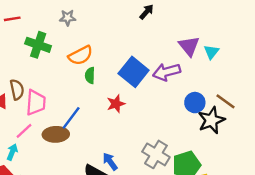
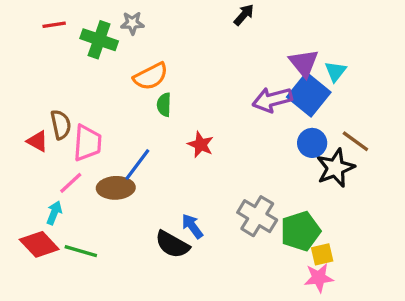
green cross: (38, 45) -> (99, 40), moved
blue square: (134, 72) -> (309, 95), moved
red star: (116, 104) -> (201, 145), turned -30

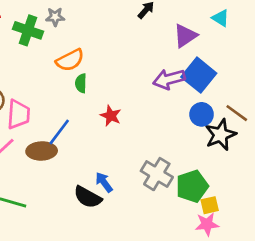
purple triangle: (304, 63) -> (185, 36), moved, turned 35
cyan triangle: (335, 71) -> (221, 18), moved, turned -36

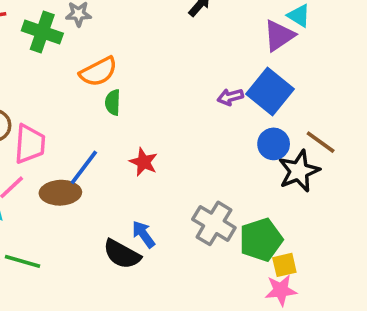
purple triangle: (185, 36) -> (279, 36), moved
purple arrow: (169, 79) -> (230, 97), size x0.6
red star: (111, 116) -> (144, 162), moved

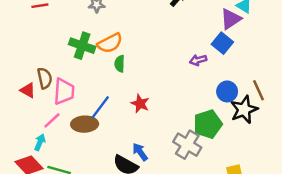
green cross: (42, 32) -> (82, 46), moved
blue square: (270, 92) -> (222, 43), moved, size x0.7
brown line: (321, 142) -> (259, 90), turned 30
green pentagon: (261, 240) -> (208, 124), moved

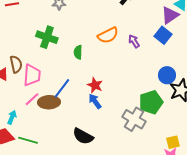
orange semicircle: (110, 43) -> (108, 35), moved
purple arrow: (198, 60) -> (134, 41), moved, turned 72
pink line: (52, 120) -> (32, 99), moved
blue arrow: (140, 152) -> (95, 101), moved

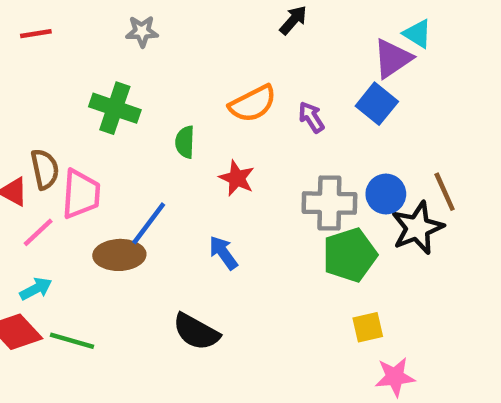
red star: (95, 85) -> (237, 178), moved
pink line: (32, 99) -> (38, 232), moved
cyan arrow: (12, 117) -> (36, 289), turned 40
gray cross: (134, 119) -> (329, 203), moved, turned -30
yellow square: (173, 142) -> (368, 327), moved

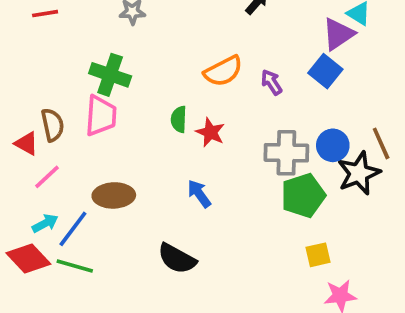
green semicircle: (185, 142) -> (179, 119), moved
pink trapezoid: (81, 194) -> (101, 116), moved
blue line: (149, 223) -> (73, 229), moved

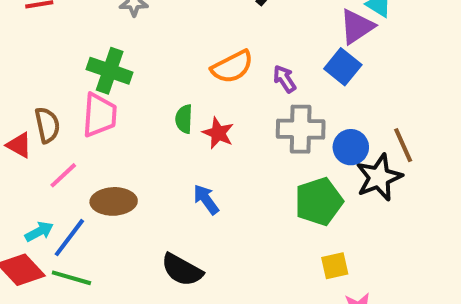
gray cross: (286, 153) -> (301, 129), moved
pink line: (47, 177) -> (63, 175), moved

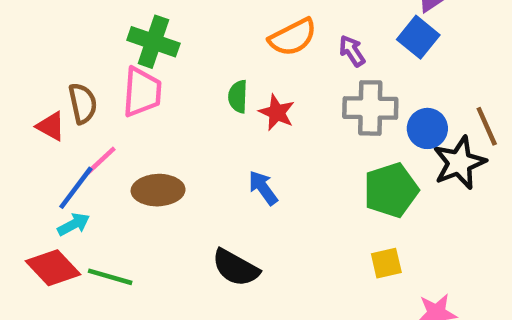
blue line: (69, 238) -> (76, 188), moved
yellow square: (335, 266) -> (386, 263), moved

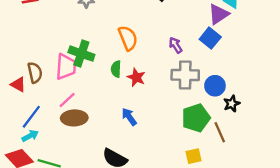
orange semicircle: (293, 37) -> (128, 38), moved, turned -85
green cross: (153, 42) -> (81, 54), moved
brown line: (487, 126) -> (220, 132), moved
pink line: (101, 160) -> (67, 100), moved
black star: (459, 163) -> (232, 104), size x0.6

